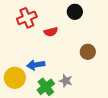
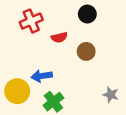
brown circle: (88, 52) -> (86, 51), moved
gray star: (66, 81) -> (111, 95), moved

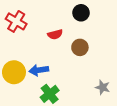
red cross: (31, 21) -> (16, 21), moved, turned -36
yellow circle: (17, 91) -> (14, 72), moved

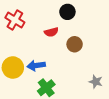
black circle: (81, 13) -> (67, 12), moved

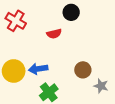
brown circle: (75, 44) -> (83, 70), moved

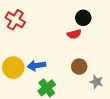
black circle: (71, 12) -> (83, 18), moved
red semicircle: (54, 34) -> (74, 34), moved

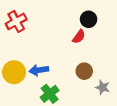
red cross: (15, 20) -> (16, 21), turned 30
red semicircle: (74, 34) -> (79, 37), turned -40

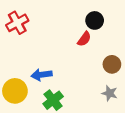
brown circle: (84, 71) -> (112, 64), moved
yellow circle: (14, 72) -> (15, 91), moved

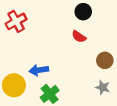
black circle: (95, 20) -> (83, 12), moved
red semicircle: (84, 39) -> (79, 37), turned 88

